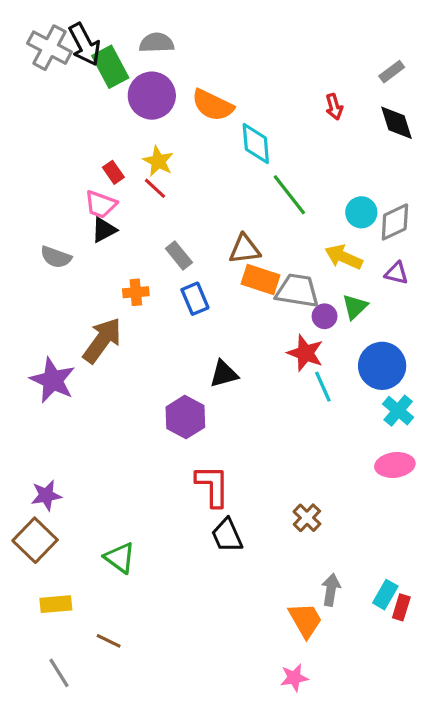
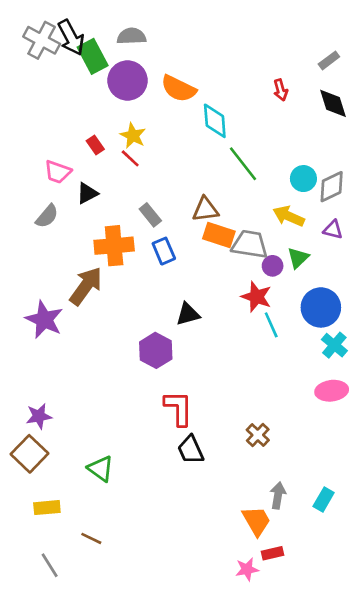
pink trapezoid: (101, 204) -> (58, 172), moved
gray semicircle: (56, 257) -> (47, 216), turned -70
orange cross: (136, 292) -> (114, 246), size x1.8
red rectangle: (401, 607) -> (273, 553), moved, turned 60

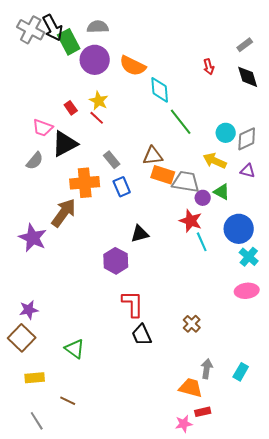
black triangle: (87, 193) -> (65, 144), size x1.6
green triangle: (298, 258) -> (222, 192), turned -48
orange trapezoid: (256, 521) -> (191, 388), turned -45

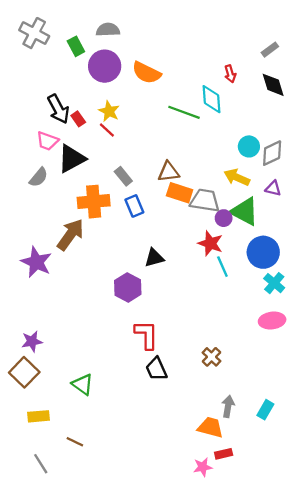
black arrow: (53, 28) -> (58, 109), moved
green rectangle: (69, 42) -> (76, 46), size x0.7
cyan diamond: (160, 90) -> (211, 99), moved
green line: (181, 122) -> (184, 112), moved, turned -32
green triangle: (222, 192) -> (245, 211), size x1.6

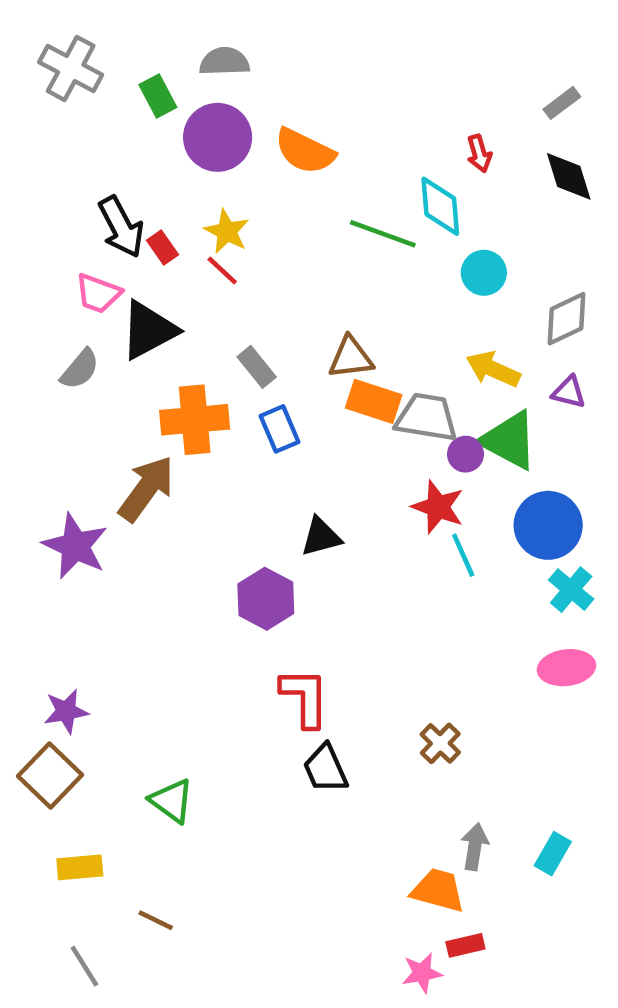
cyan circle: (249, 146) -> (484, 273), moved

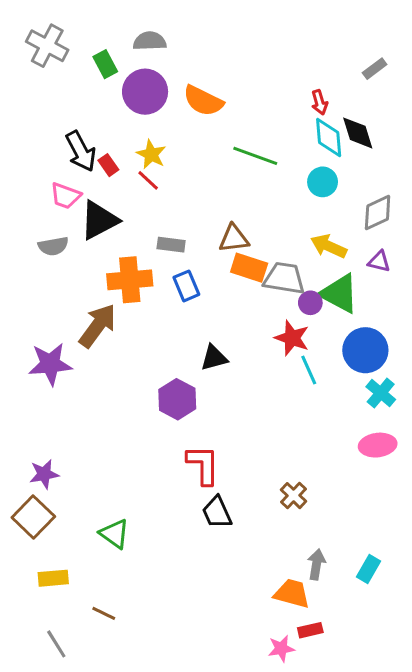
black diamond: (569, 176) -> (358, 133), moved
cyan diamond: (440, 206) -> (329, 138), moved
gray rectangle: (257, 367) -> (171, 245), turned -44
gray semicircle: (80, 369) -> (53, 246), turned 40
purple star: (75, 546) -> (50, 364), turned -30

